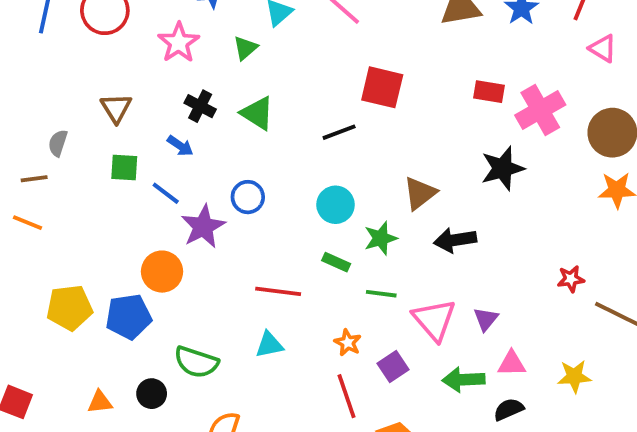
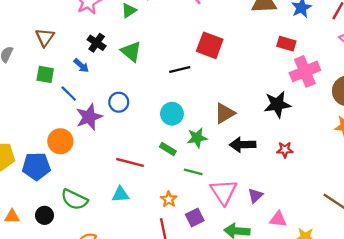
red rectangle: (489, 92) -> (286, 44), moved
red star: (571, 279) -> (285, 150), moved
pink triangle: (512, 364) -> (278, 219), moved

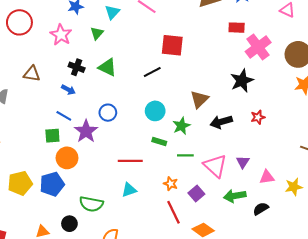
brown triangle: (45, 37) -> (32, 74), turned -42
green square: (45, 74) -> (52, 136), moved

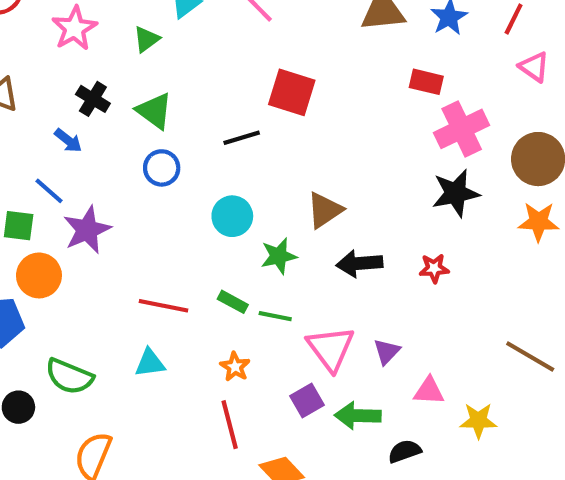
black star: (242, 81) -> (456, 193), moved
blue circle: (108, 113) -> (162, 168), moved
green rectangle: (159, 141) -> (233, 302), moved
purple square: (196, 193) -> (307, 401), moved

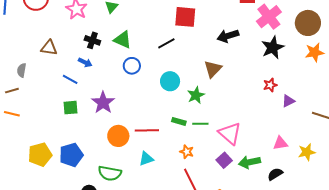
blue line: (49, 191) -> (70, 79), moved
black arrow: (359, 263) -> (228, 36), moved
orange circle: (39, 275) -> (118, 136), moved
purple triangle: (387, 352) -> (288, 101), moved, turned 32

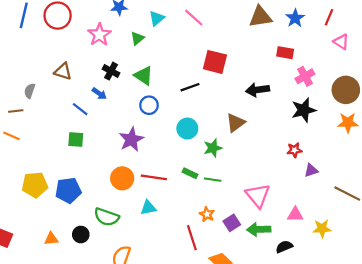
pink cross: (269, 17) -> (305, 76), size x0.7
purple star: (103, 103) -> (131, 139), moved
pink triangle: (230, 133) -> (258, 196), moved
orange star: (187, 152) -> (207, 214), moved

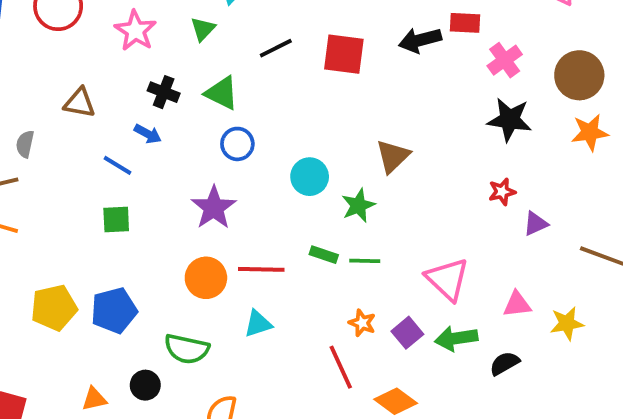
black line: (190, 87) -> (276, 48), moved
black arrow: (258, 90) -> (420, 40), moved
black star: (304, 110) -> (510, 120), turned 30

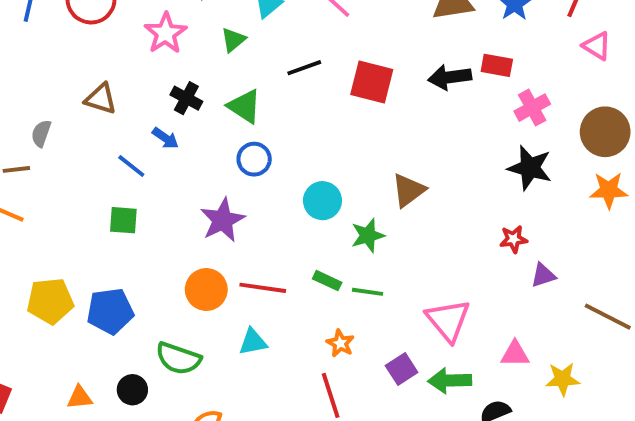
orange star: (362, 323) -> (340, 343), moved

